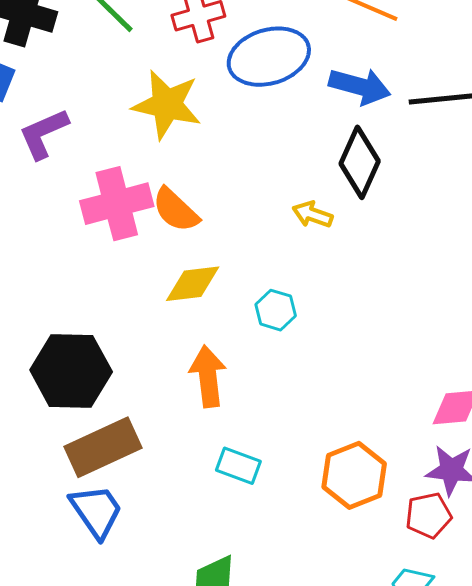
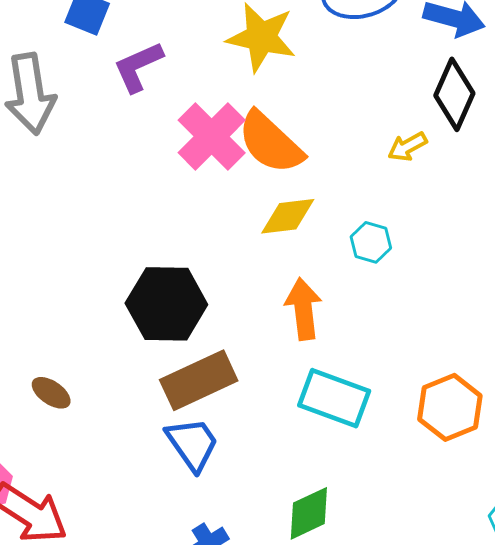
pink cross: (117, 204) -> (212, 136), turned -30
orange semicircle: (176, 210) -> (270, 143), size x1.4
yellow arrow: (313, 214) -> (407, 147), turned -48
cyan rectangle: (238, 466) -> (334, 398), size x1.6

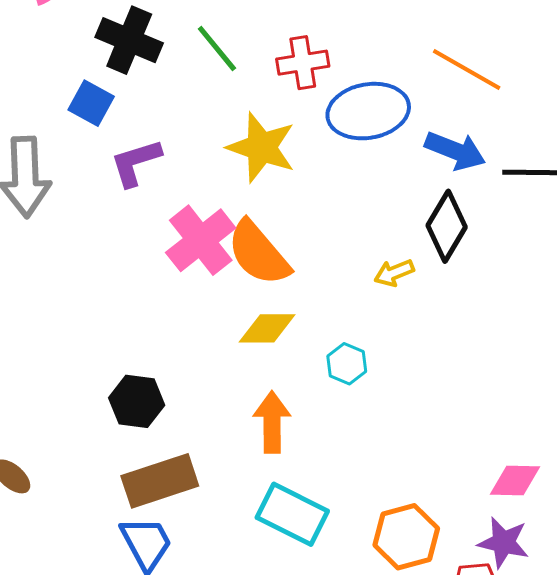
black hexagon: (166, 304) -> (137, 401), size x0.7

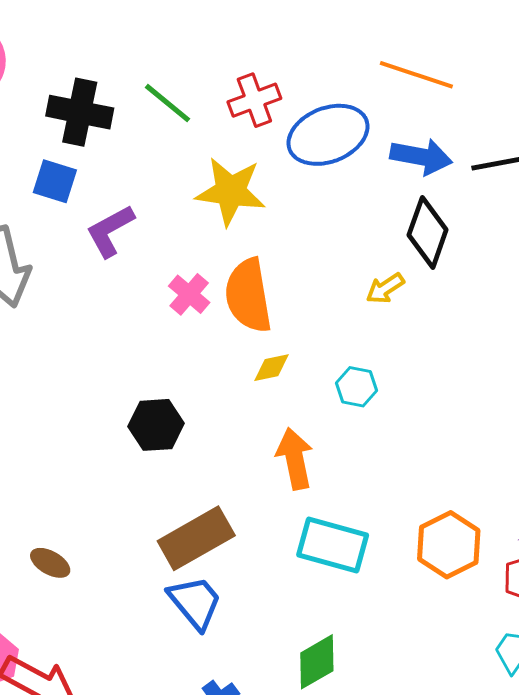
pink cross: (201, 240) -> (189, 294), size x0.6
orange semicircle: (258, 253) -> (248, 296), turned 42
yellow diamond: (267, 328) -> (272, 368), size x0.7
black hexagon: (137, 401) -> (156, 425), moved

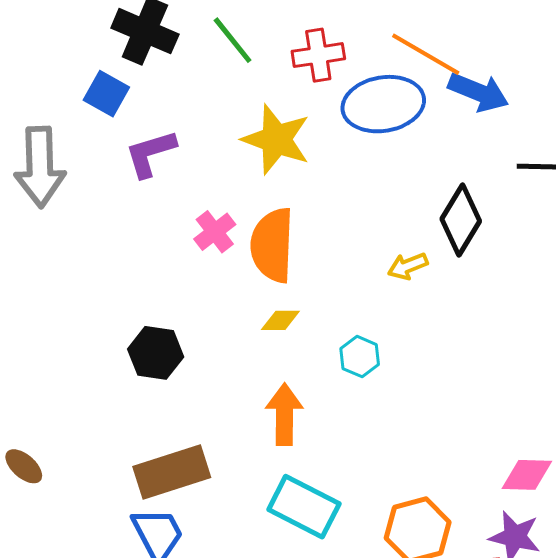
orange line: (416, 75) -> (426, 54), moved
blue arrow: (421, 157) -> (478, 92), moved

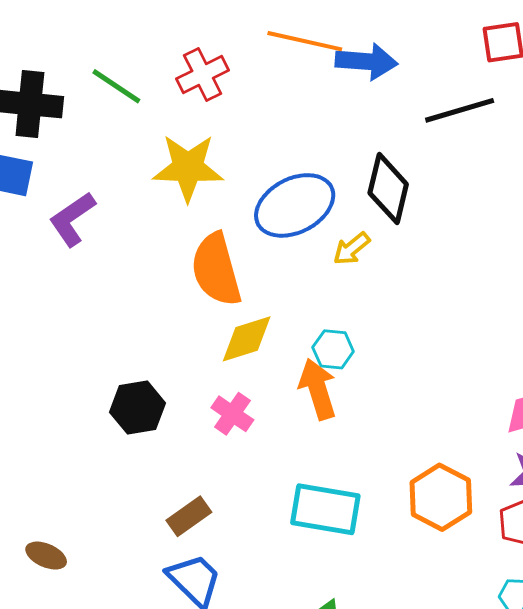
blue ellipse: (383, 104) -> (295, 205), moved
pink cross: (215, 232) -> (232, 414), moved
yellow diamond: (280, 320) -> (247, 339), size x1.5
orange arrow: (284, 414) -> (318, 389), moved
brown rectangle: (172, 472) -> (189, 516), size x0.6

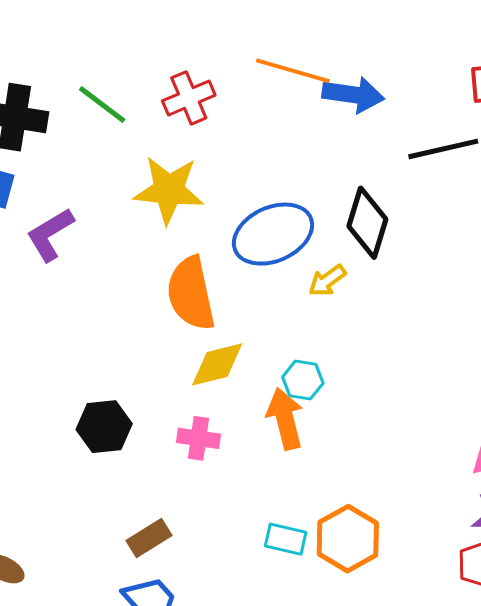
pink cross: (232, 414) -> (199, 438), turned -30
orange hexagon: (441, 497) -> (348, 539), moved
cyan rectangle: (325, 509) -> (286, 539), size x0.6

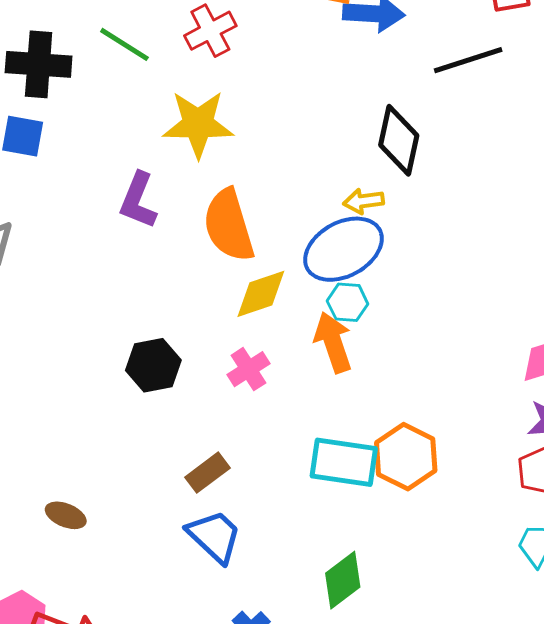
blue ellipse: (273, 234) -> (343, 249), moved
purple L-shape: (50, 235) -> (138, 200), moved, turned -32
yellow arrow: (327, 281) -> (364, 201), turned 33
pink cross: (199, 438) -> (248, 369), turned -36
cyan rectangle: (286, 539) -> (344, 462), size x1.6

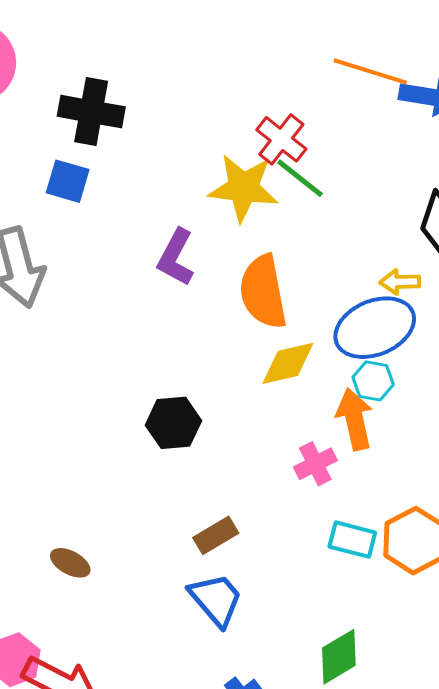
red cross: (210, 31) -> (281, 139), moved, turned -30
green line: (124, 44) -> (300, 178), moved
pink cross: (248, 369) -> (315, 464), moved
cyan rectangle: (344, 462) -> (352, 540), size x0.7

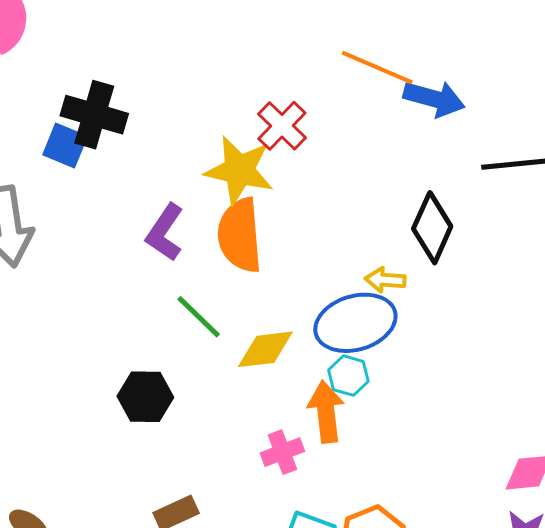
black cross: (91, 112) -> (94, 115), moved
green line: (300, 178) -> (199, 317), moved
orange semicircle: (263, 292) -> (240, 235), moved

